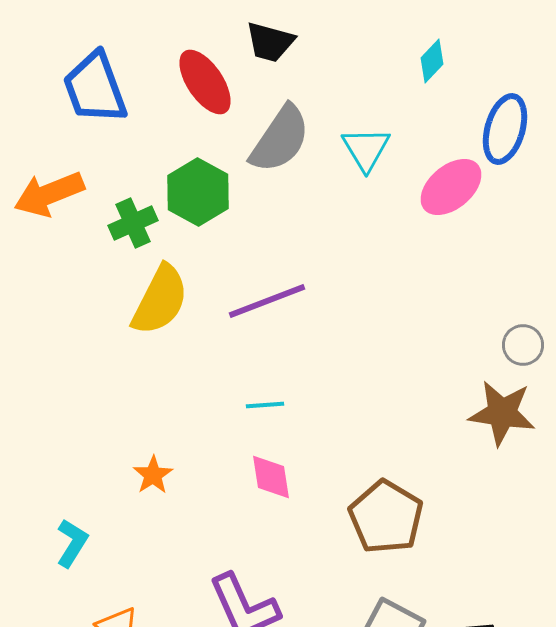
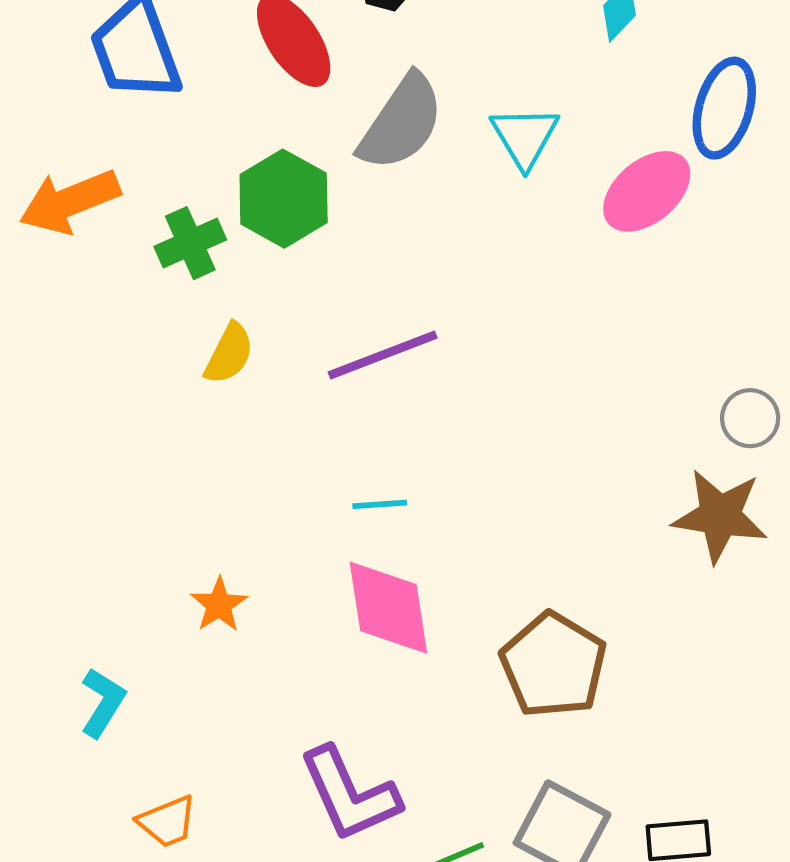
yellow semicircle: (160, 300) -> (229, 354), size x0.6
pink diamond: (271, 477) -> (388, 608), size x1.5

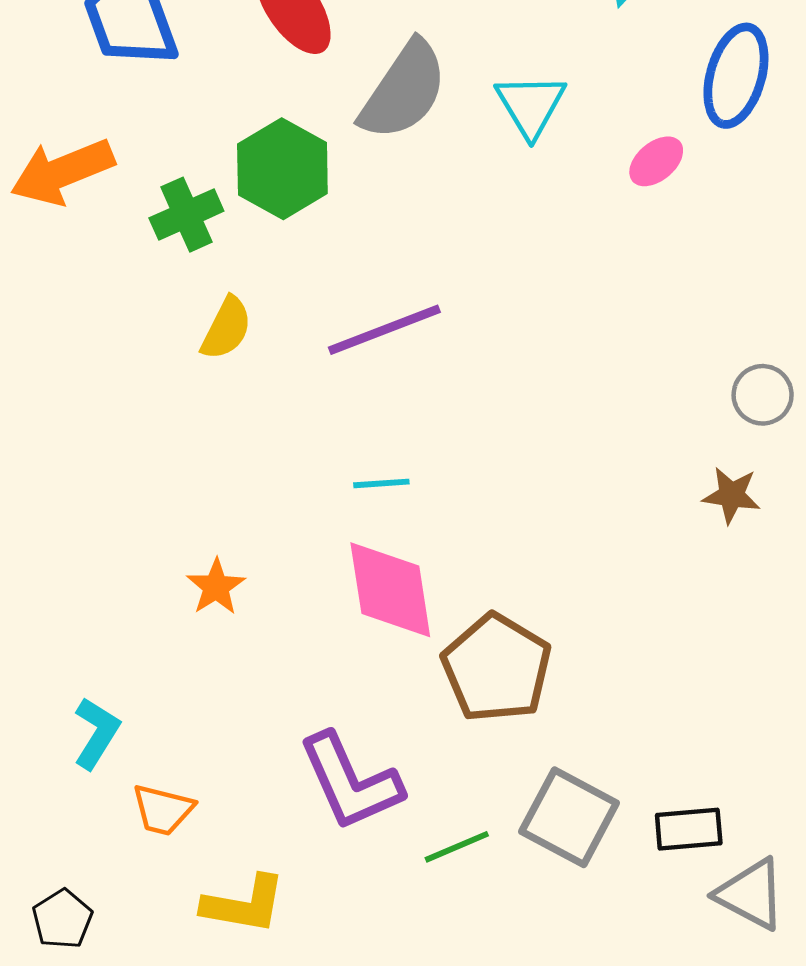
pink ellipse: (647, 191) -> (656, 161), size x0.6
brown star: (720, 516) -> (732, 495), size x0.6
brown pentagon: (553, 665) -> (497, 668), moved
cyan L-shape: (103, 702) -> (96, 733), moved
orange trapezoid: (167, 822) -> (163, 810), turned 36

